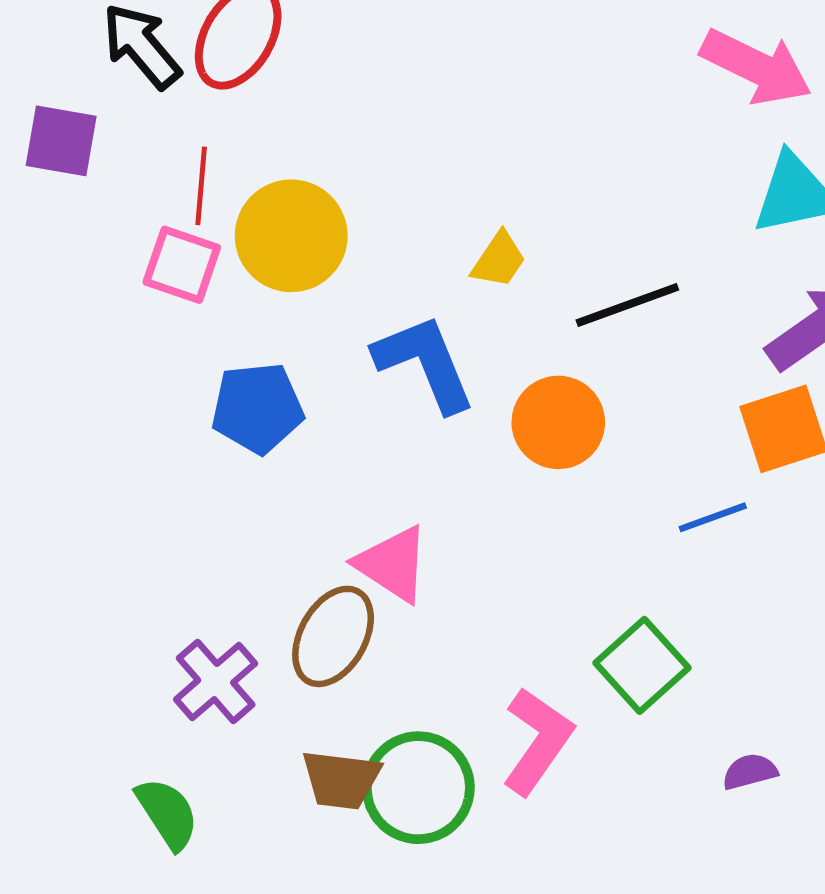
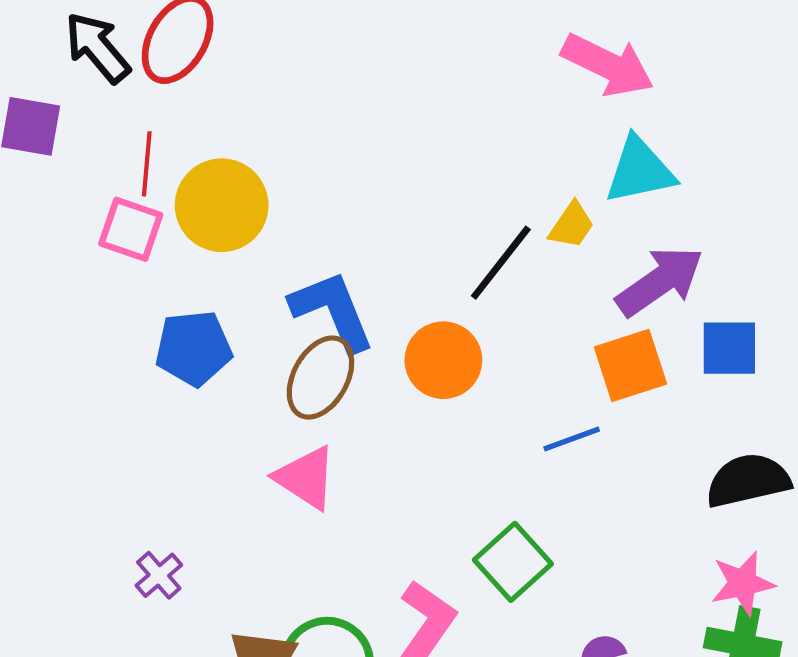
yellow trapezoid: (499, 260) -> (572, 225), moved
black line: (627, 305) -> (501, 263), turned -32
brown ellipse: (333, 636) -> (320, 378), moved
purple cross: (216, 681) -> (159, 575), size x0.7

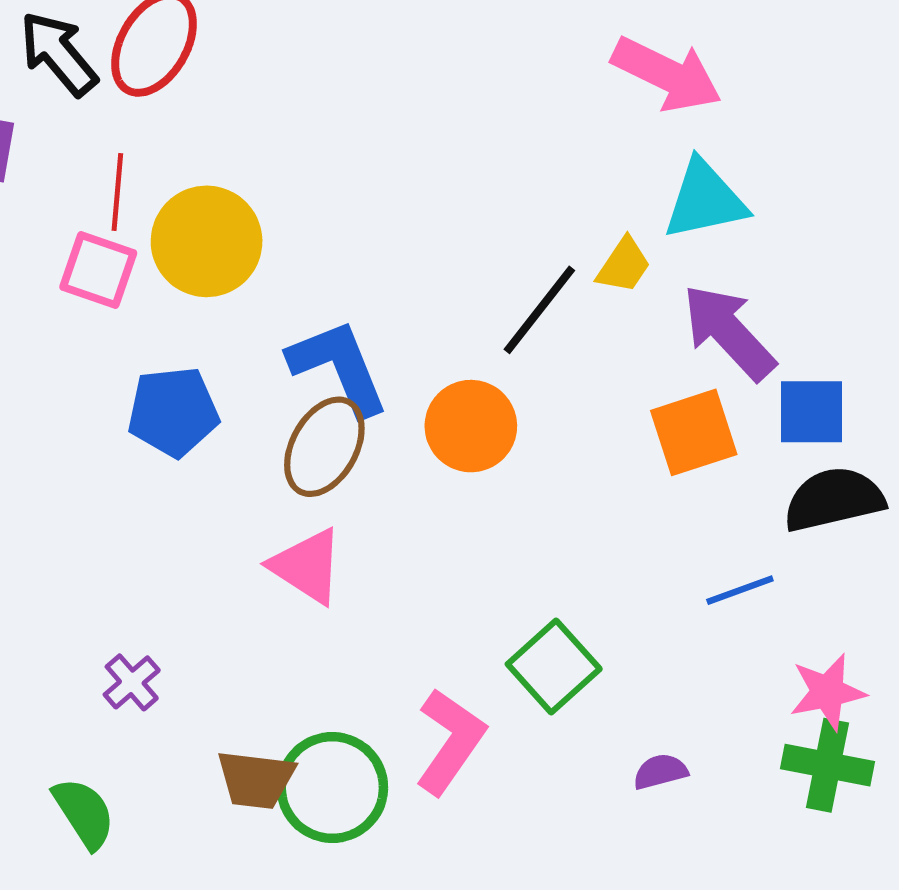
purple arrow: (660, 281) -> (729, 332), turned -98
blue line: (572, 439) -> (740, 590), moved
black semicircle: (748, 480) -> (834, 499), moved

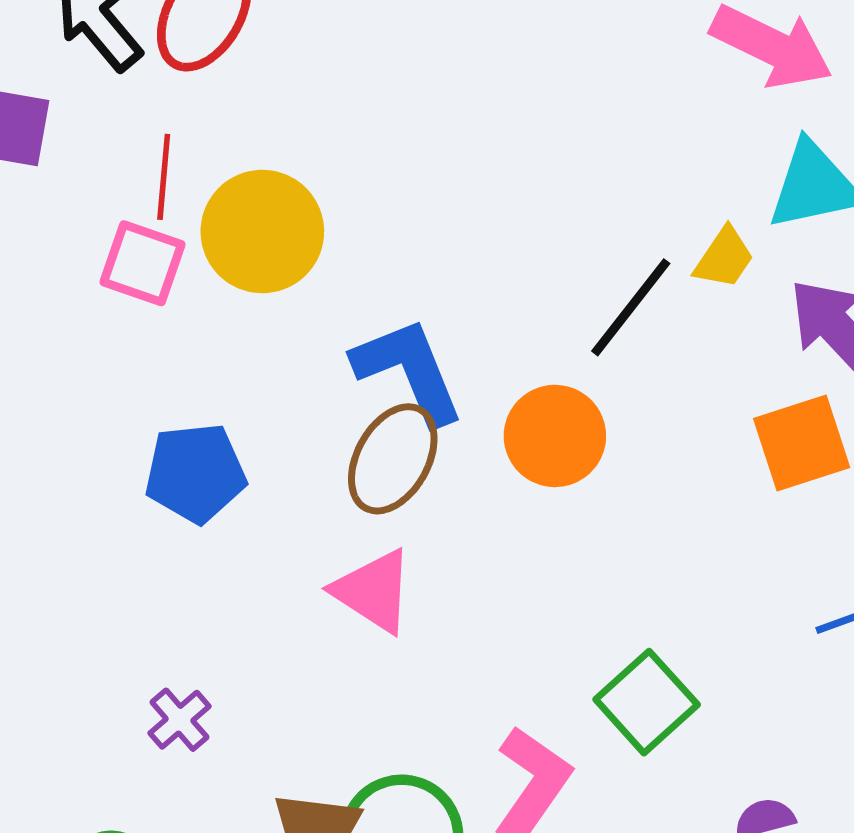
blue pentagon: (173, 412) -> (195, 473), moved

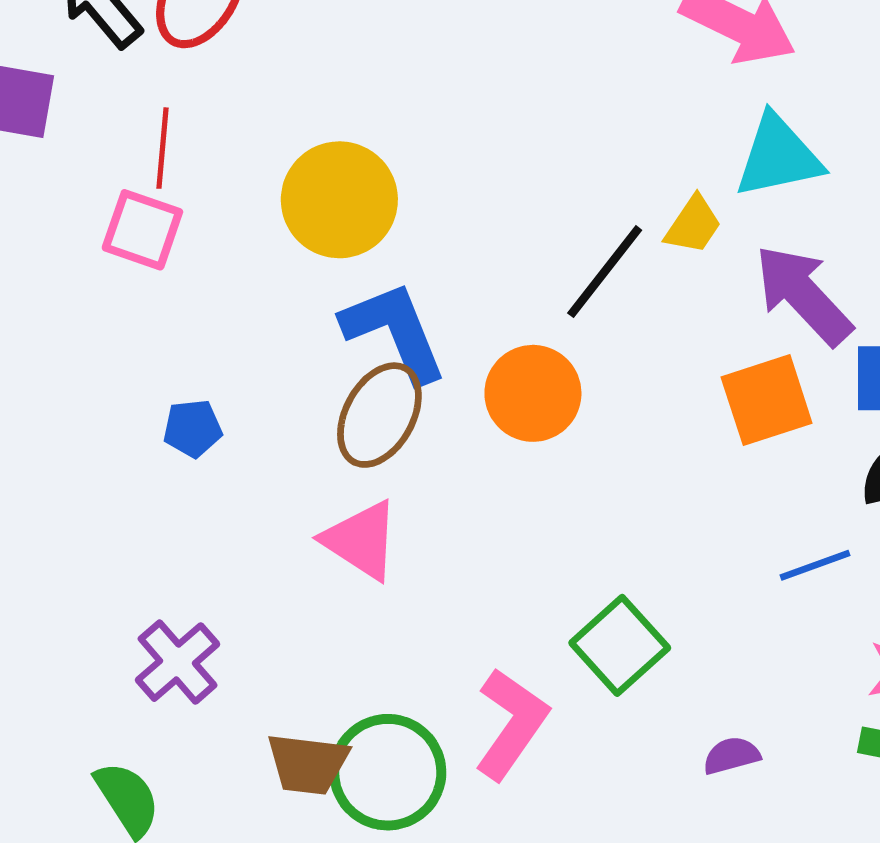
yellow circle: (262, 232) -> (339, 200), moved
blue pentagon: (195, 473) -> (193, 428), size x0.6
purple cross: (180, 720) -> (177, 662), size x1.4

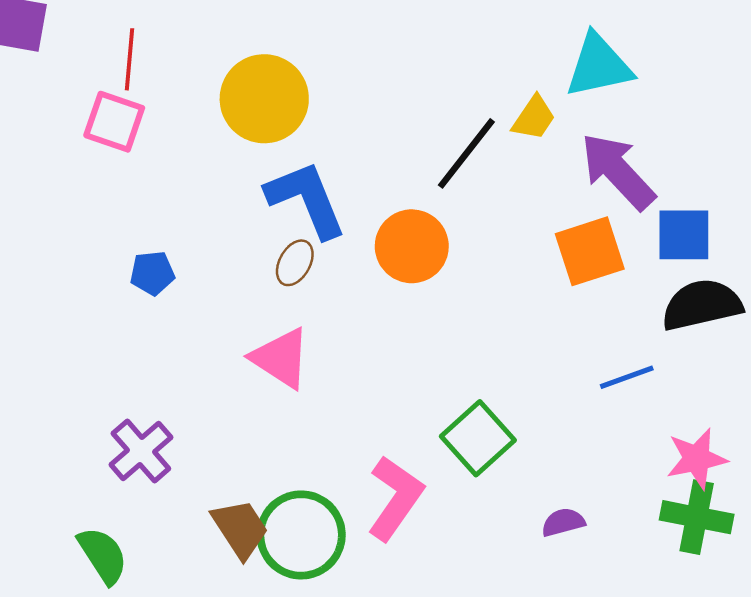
brown ellipse: (379, 415) -> (295, 263), size x0.6
brown trapezoid: (308, 764) -> (240, 529), turned -130

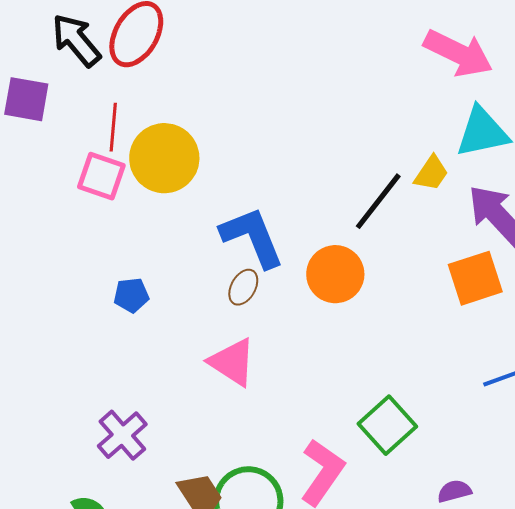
yellow circle: (264, 99) -> (164, 158), moved

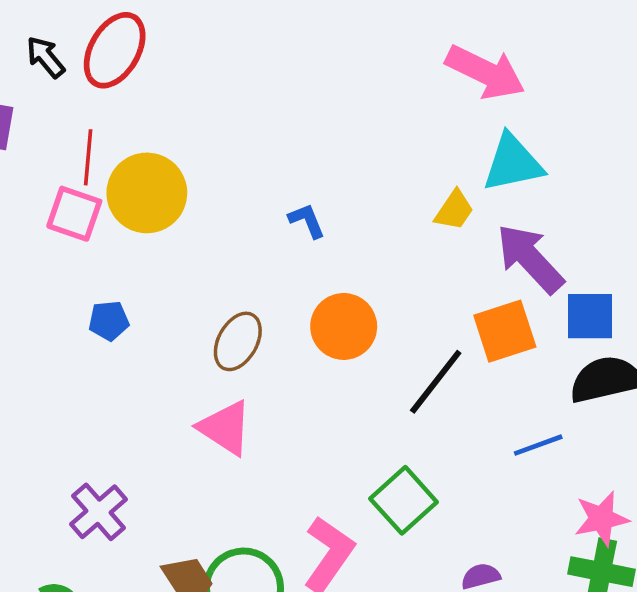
black arrow: (76, 40) -> (46, 57), size x0.7
black line: (378, 201) -> (436, 382), moved
blue L-shape: (252, 237) -> (307, 221), moved, size x0.5
brown ellipse: (243, 287) -> (238, 341), size x1.4
blue pentagon: (131, 295) -> (109, 321), moved

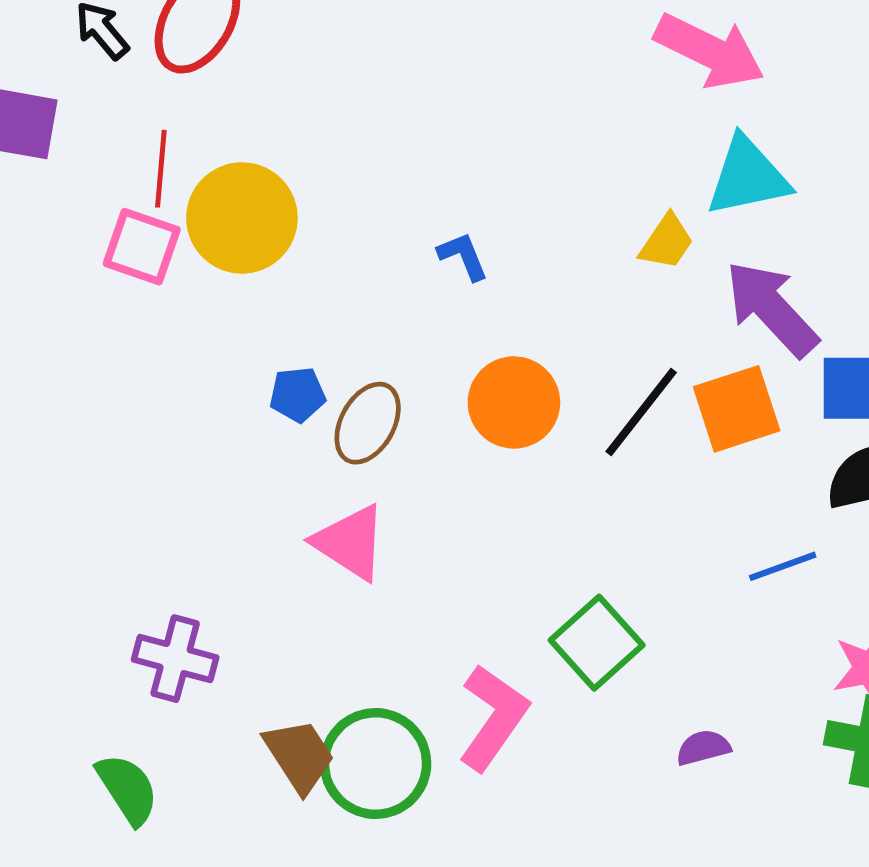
blue pentagon: (109, 321) -> (298, 395), moved
black line: (436, 382) -> (641, 412), moved
purple cross: (98, 512) -> (175, 659), turned -34

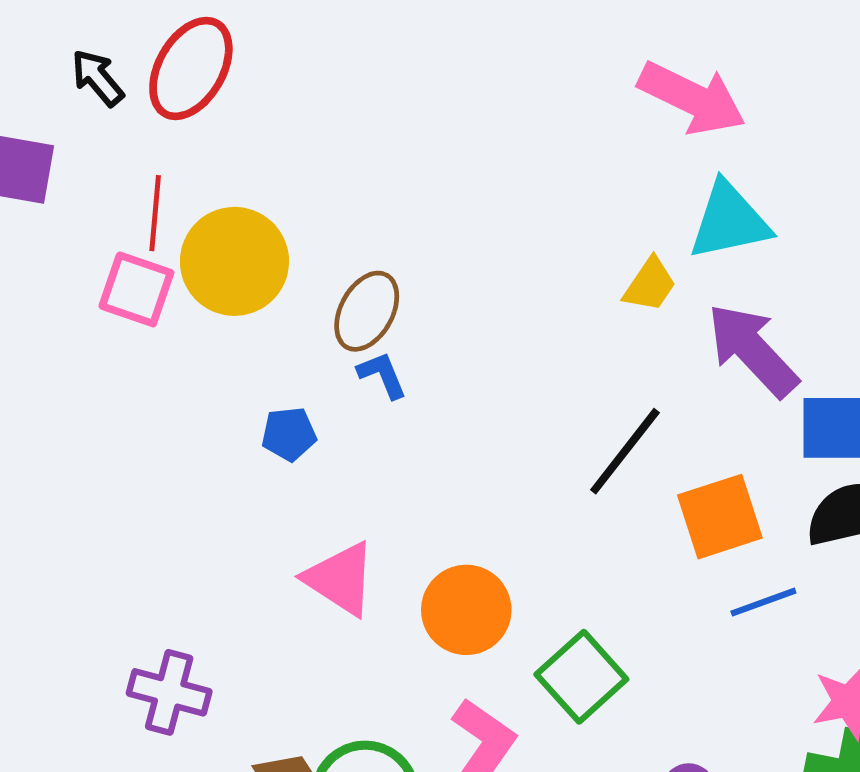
blue L-shape: (463, 256) -> (382, 375), moved
orange circle: (514, 402) -> (466, 610), moved
orange square: (737, 409) -> (720, 517), moved
brown ellipse: (368, 423) -> (367, 311), moved

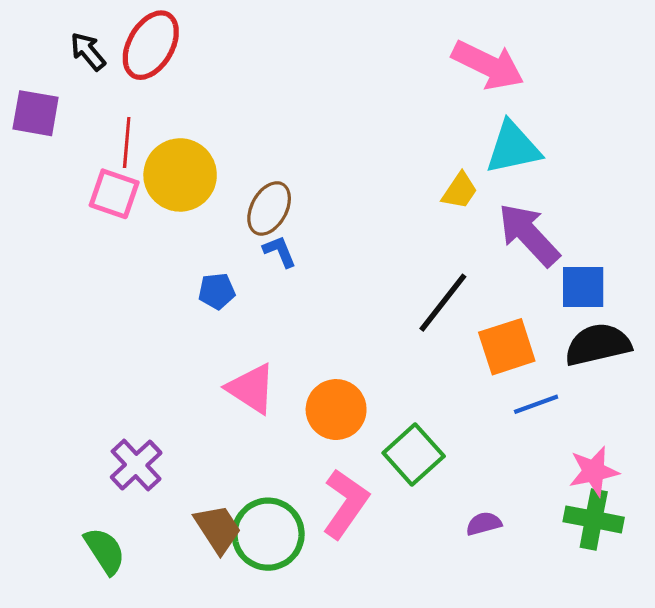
purple cross: (169, 692) -> (136, 465), turned 32

